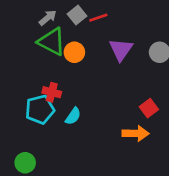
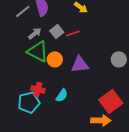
purple triangle: (121, 50) -> (80, 64), moved, turned 48
red square: (149, 108) -> (111, 101), size x1.6
cyan semicircle: (73, 116) -> (62, 95), moved

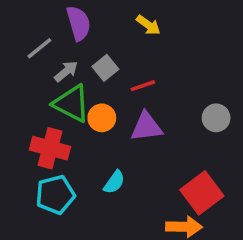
gray line: (23, 11) -> (39, 48), moved
red line: (73, 33) -> (143, 86), moved
red cross: (38, 89) -> (50, 148), moved, size x1.5

